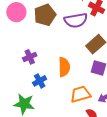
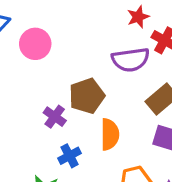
brown pentagon: (45, 15) -> (87, 96), moved
purple cross: (30, 57) -> (55, 117), turned -32

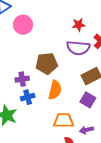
red star: (138, 17) -> (79, 25), moved
purple cross: (55, 117) -> (22, 79), moved, turned 32

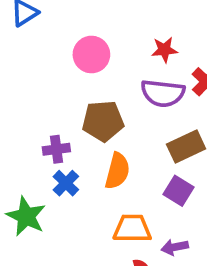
pink circle: (23, 25) -> (91, 55), moved
blue cross: (28, 97) -> (66, 183), turned -32

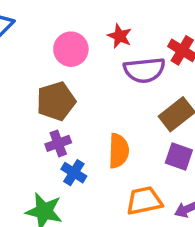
red star: (164, 50) -> (120, 36), moved, turned -30
brown pentagon: (103, 121) -> (56, 101), moved

